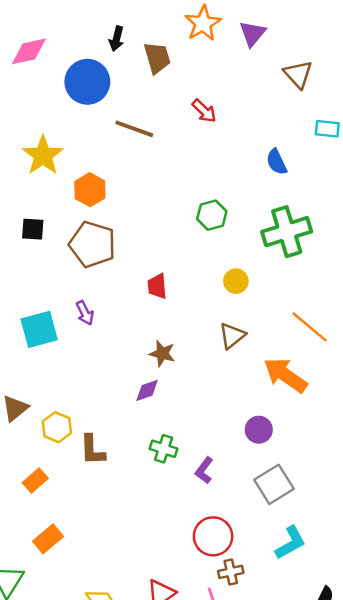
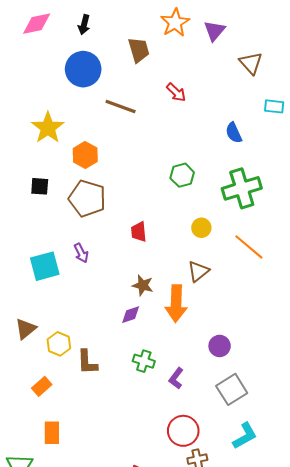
black arrow: (117, 39) -> (84, 25), moved
pink diamond: (29, 51) -> (37, 24), moved
orange line: (310, 327) -> (249, 247), moved
orange arrow: (285, 375) -> (176, 304), moved, turned -123
orange rectangle: (48, 539) -> (52, 433), turned -50

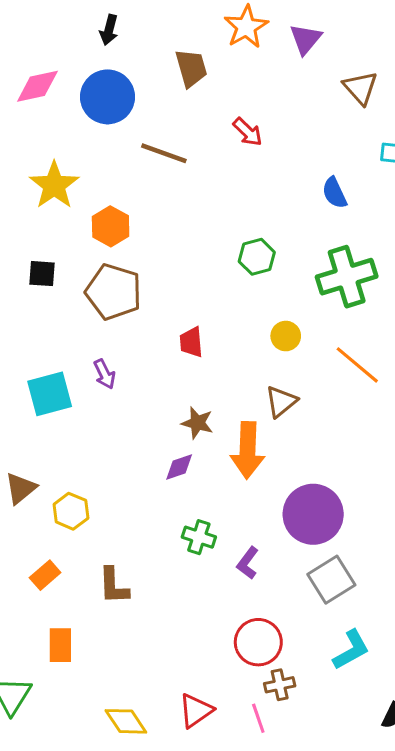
pink diamond: (37, 24) -> (37, 86), moved
purple circle: (220, 346) -> (313, 514), size x1.8
brown L-shape: (87, 362) -> (114, 586), moved

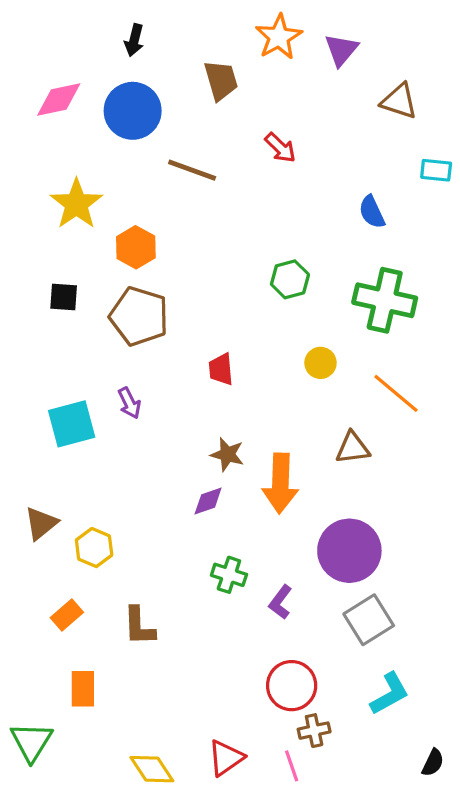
brown triangle: (360, 88) -> (399, 101), turned -30
green cross: (347, 277) -> (385, 300), turned 30
brown triangle: (281, 402) -> (353, 448), moved, turned 32

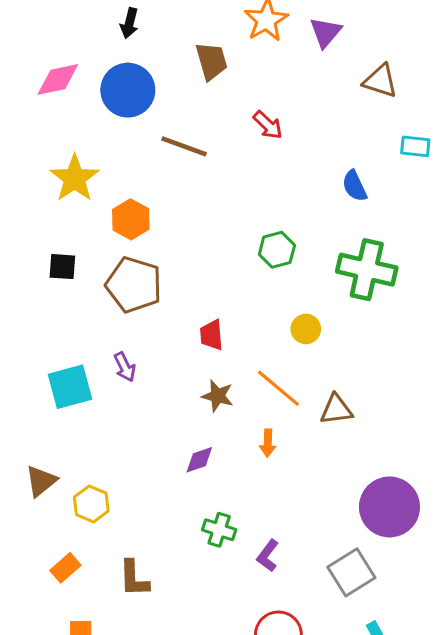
orange line: (396, 393) -> (278, 388), moved
brown star: (227, 454) -> (218, 396), moved
orange arrow: (280, 483) -> (268, 443), size x0.5
purple circle: (349, 551) -> (389, 507), moved

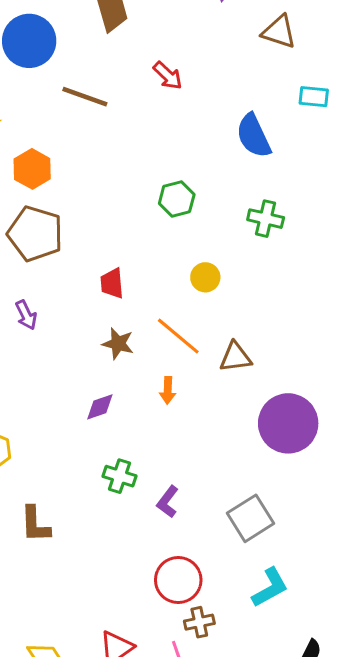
blue semicircle: (354, 186) -> (254, 136), size x1.4
green cross: (367, 270) -> (266, 219), size x0.6
purple circle: (389, 507) -> (288, 423), moved

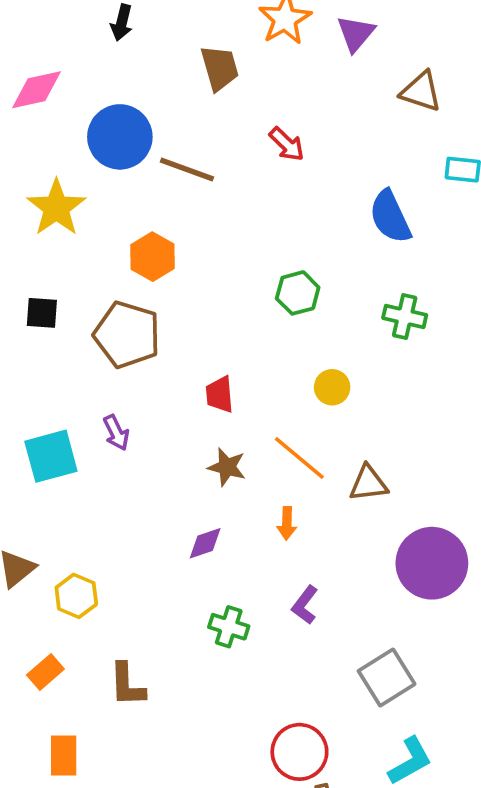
blue circle: (29, 41) -> (120, 137), moved
orange hexagon: (32, 169) -> (153, 257), moved
purple L-shape: (168, 502) -> (305, 605), moved

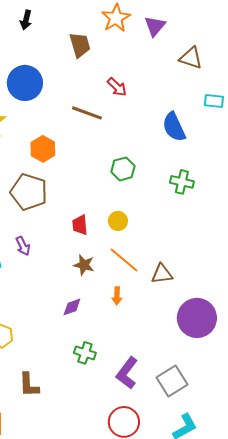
brown line: (187, 170) -> (87, 113), moved
yellow circle: (332, 387) -> (118, 221), moved
purple L-shape: (305, 605) -> (127, 373), moved, size x1.5

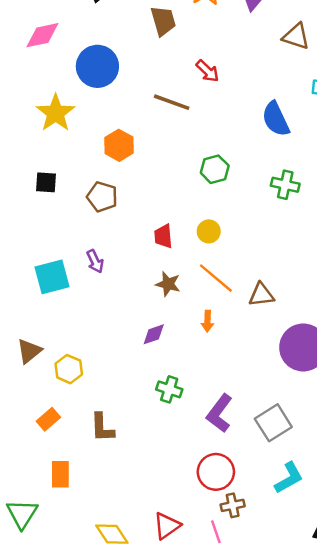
brown pentagon: (29, 192) -> (102, 197), size x0.7

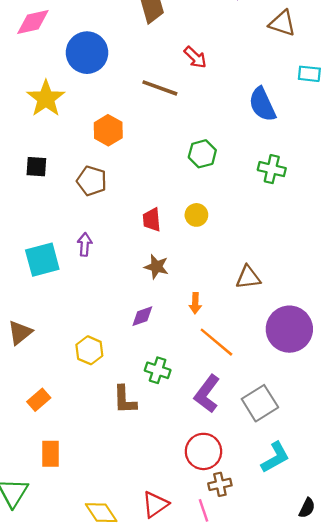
purple arrow: (95, 261) -> (85, 244), turned -150
orange line: (216, 278) -> (216, 342), moved
yellow hexagon: (69, 369) -> (89, 350), moved
brown L-shape: (102, 428) -> (125, 400), moved

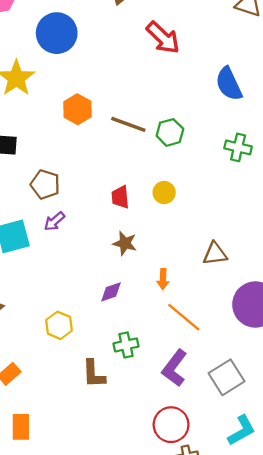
red arrow: (195, 57) -> (163, 38), size x1.5
brown line: (160, 88) -> (128, 124), moved
brown pentagon: (92, 181) -> (45, 184), moved
purple arrow: (85, 244) -> (54, 221), turned -135
green cross: (158, 370) -> (126, 345), turned -30

